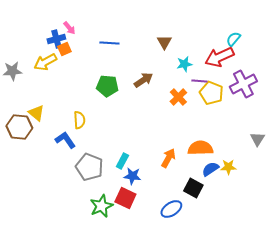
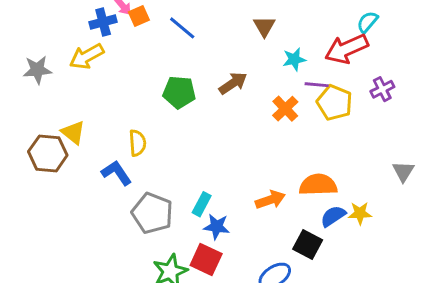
blue line: (109, 43) -> (182, 28), turned 36
orange square: (64, 49) -> (139, 16), moved
purple cross: (243, 84) -> (382, 89), size x0.6
orange arrow: (168, 158) -> (270, 200), turned 42

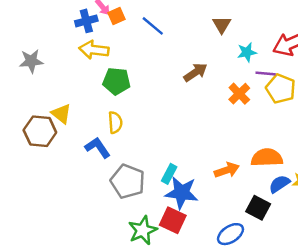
yellow arrow: (87, 56) -> (94, 50), moved, turned 36
green pentagon: (179, 92) -> (116, 81), moved
blue star: (217, 227) -> (182, 193), size x1.5

